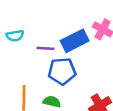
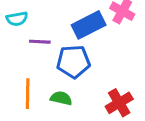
purple line: (45, 48) -> (40, 42), moved

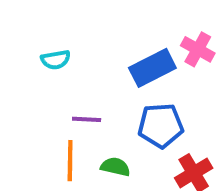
purple line: (40, 42) -> (87, 119), moved
blue pentagon: (73, 62) -> (161, 126), moved

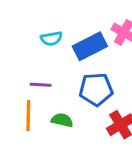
cyan semicircle: (56, 60) -> (51, 39), moved

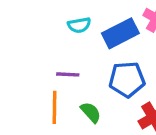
green semicircle: (62, 120) -> (91, 112), turned 35

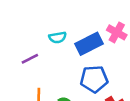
purple line: (68, 74) -> (30, 59), moved, turned -30

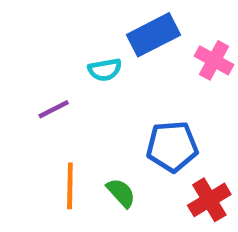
blue rectangle: (89, 44) -> (154, 35), moved

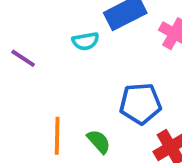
purple line: (54, 109) -> (23, 58), moved, turned 60

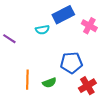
green semicircle: (99, 141) -> (49, 83), turned 112

